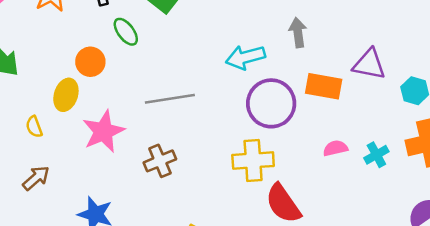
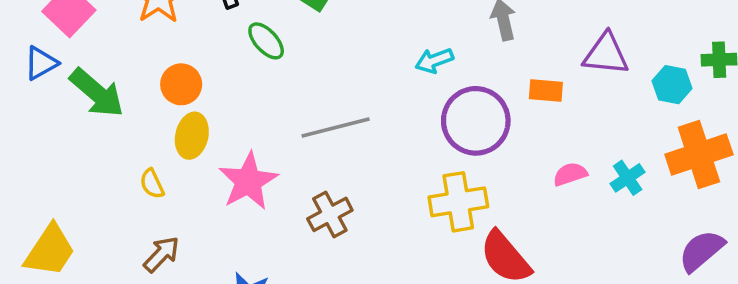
cyan arrow: (245, 57) -> (434, 61), size x0.7
orange circle: (90, 62) -> (181, 84), moved
orange rectangle: (324, 86) -> (546, 90), size x0.7

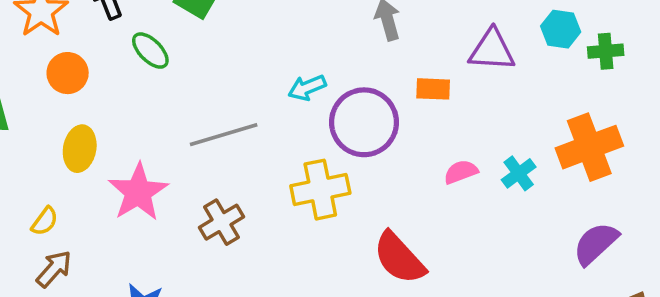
cyan arrow: (434, 61) -> (307, 88), moved
orange circle: (181, 84) -> (68, 73), moved
cyan hexagon: (672, 85) -> (561, 29), moved
yellow semicircle: (152, 184) -> (45, 221), moved, turned -116
yellow cross: (458, 202) -> (320, 190), moved

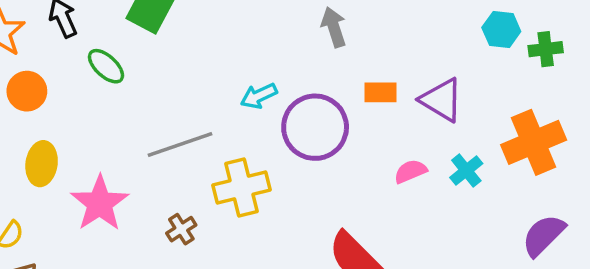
purple triangle: (492, 50) -> (442, 100), moved, turned 30
yellow cross: (320, 190) -> (242, 188), moved
brown cross: (221, 222) -> (181, 229), size x0.7

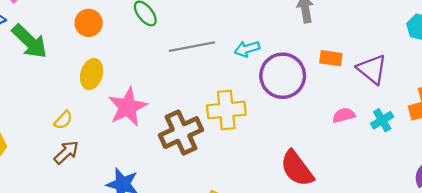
gray line: (180, 145) -> (192, 47), moved
brown cross: (181, 229) -> (181, 133), size x2.0

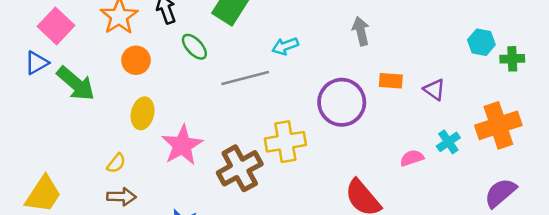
cyan arrow: (247, 49) -> (285, 46), moved
purple triangle: (372, 69) -> (434, 90), size x0.7
pink semicircle: (344, 115) -> (412, 158), moved
brown arrow: (66, 152) -> (122, 197), turned 48

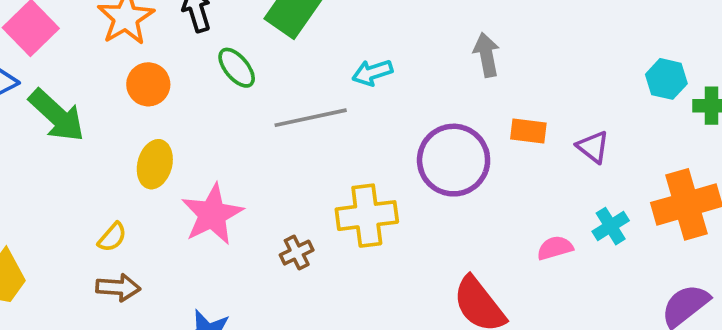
brown cross: (240, 168) -> (297, 253), size x0.5

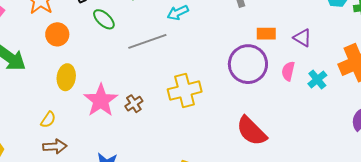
purple circle: (454, 160) -> (248, 64), moved
pink semicircle: (555, 248) -> (288, 71), moved, turned -54
brown cross: (297, 253) -> (134, 104), moved

